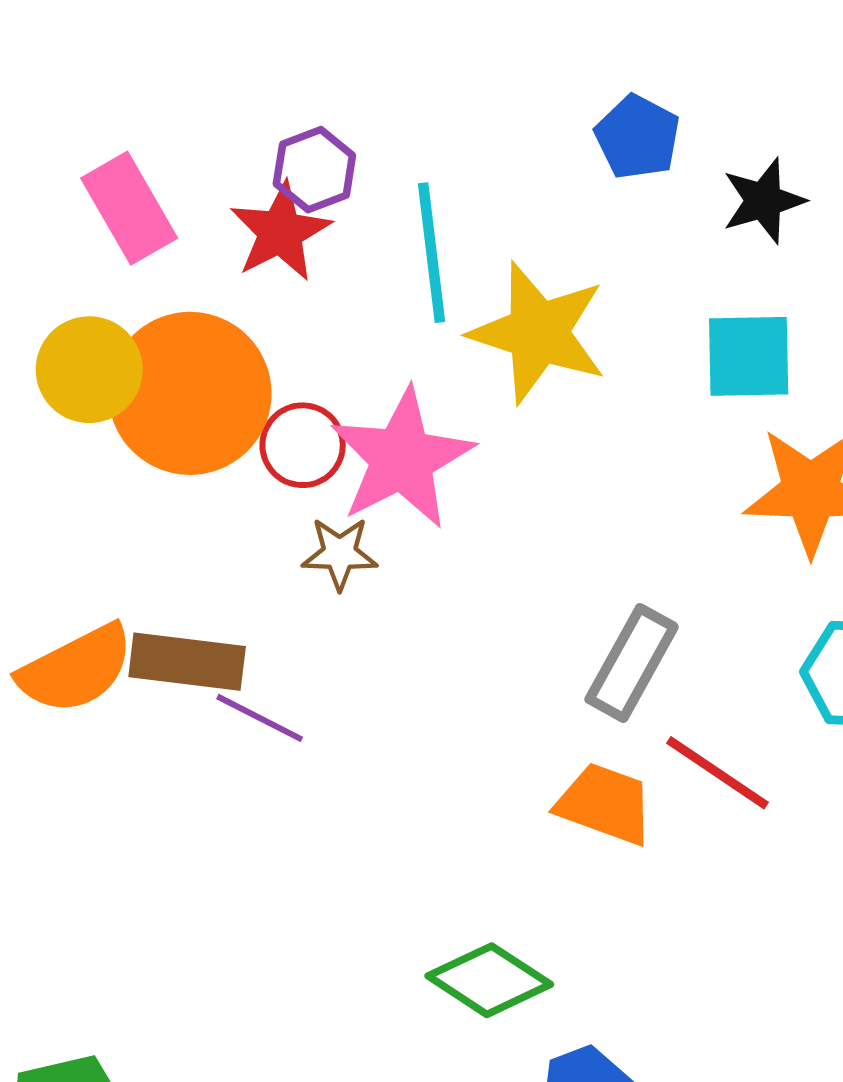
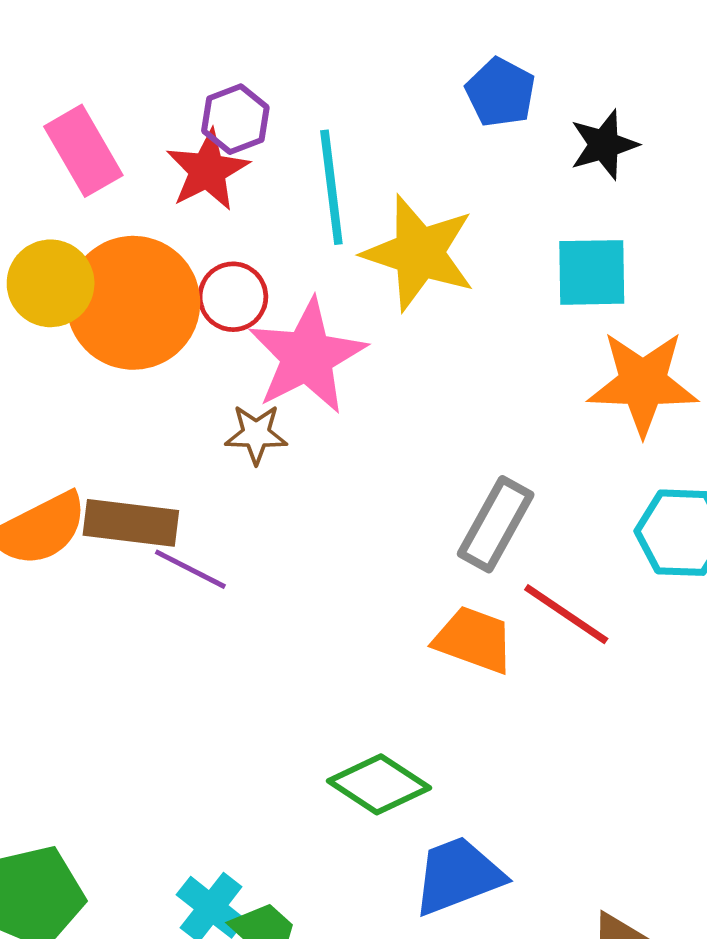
red circle: (303, 445) -> (233, 297), moved

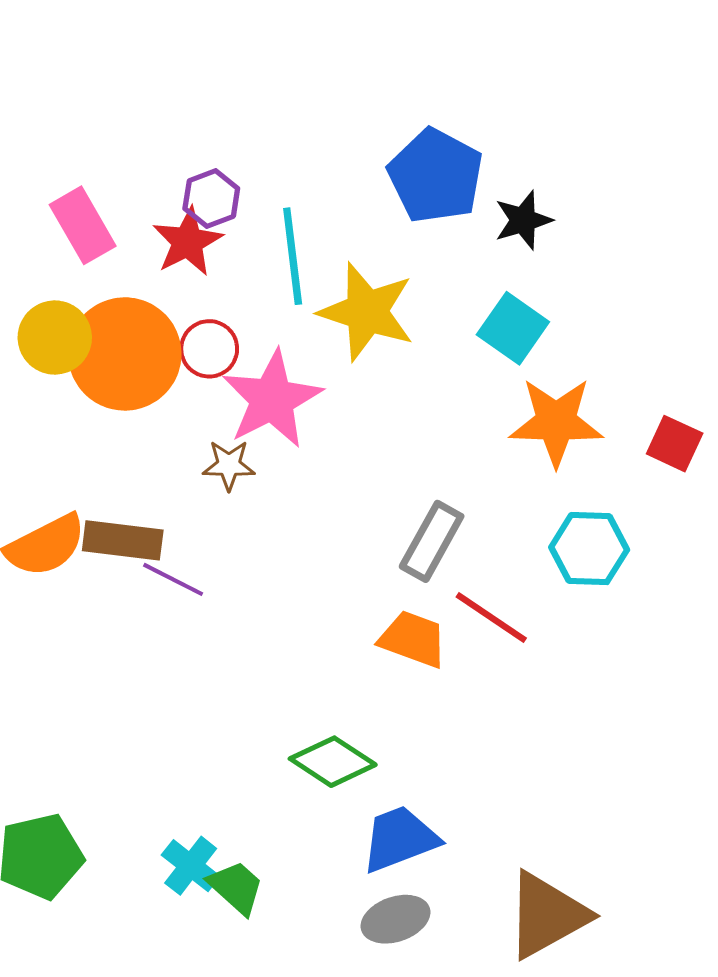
blue pentagon: (501, 92) -> (436, 176), size x1.6
cyan square: (592, 272) -> (513, 328), turned 36

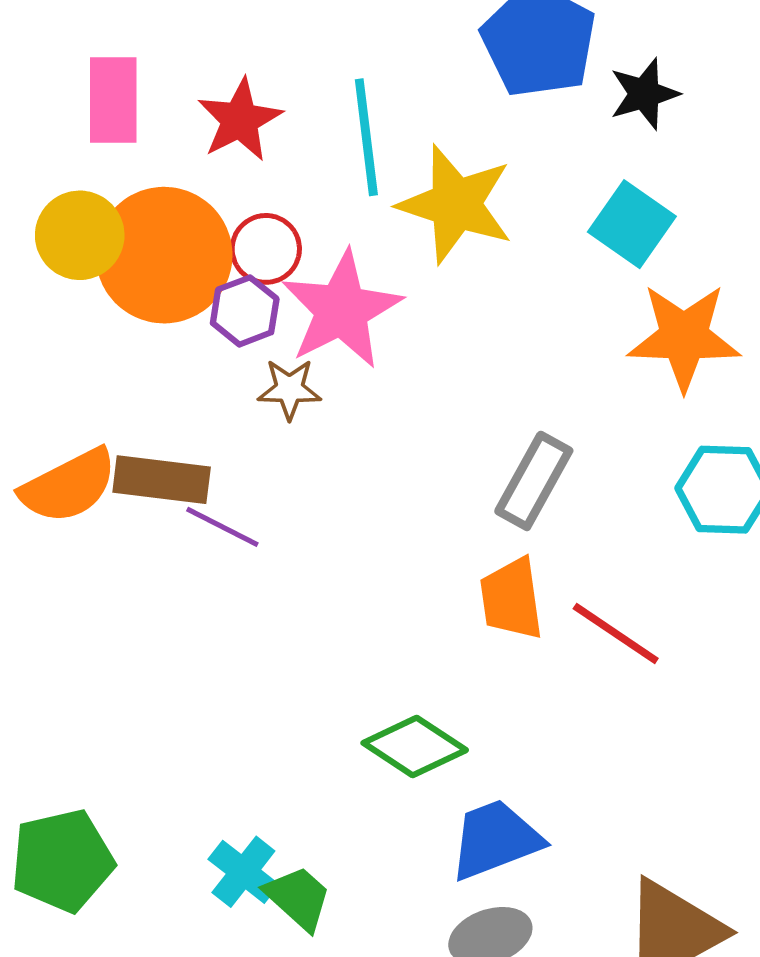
purple hexagon: (211, 199) -> (245, 311), moved
pink rectangle: (83, 225) -> (113, 100), turned 30
red line: (491, 618) -> (616, 634), moved
orange trapezoid: (413, 639) -> (511, 599), turned -118

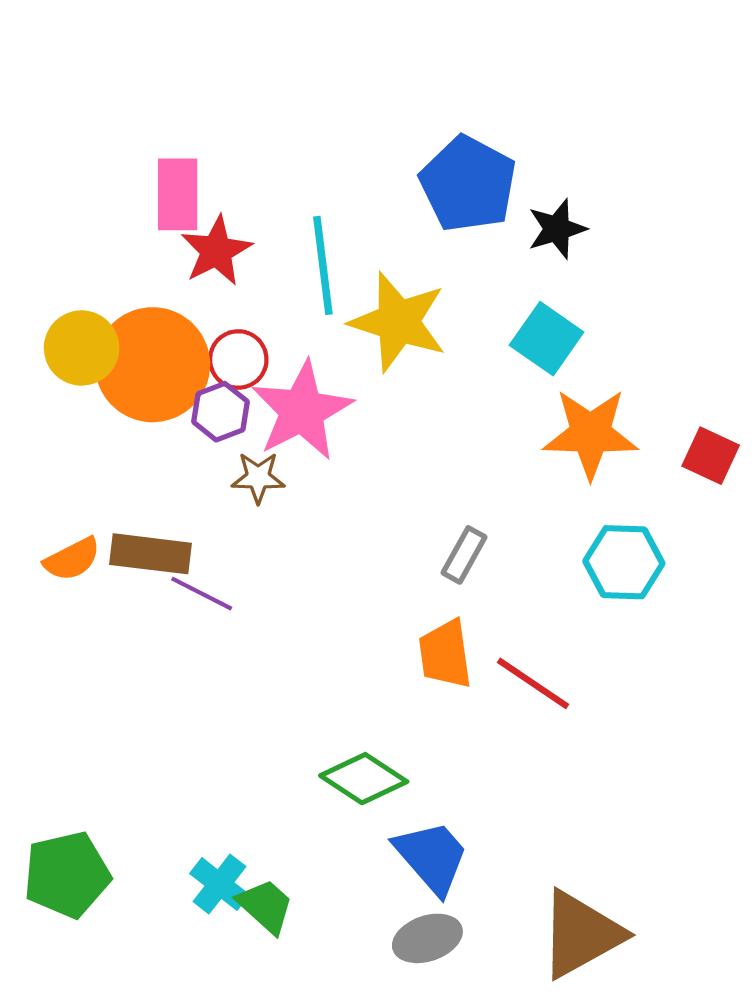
pink rectangle: (113, 100) -> (178, 194), moved
gray rectangle: (534, 481) -> (464, 555), size x0.7
orange semicircle: (69, 486) -> (72, 559), size x0.7
blue trapezoid: (495, 840) -> (432, 857), turned 70

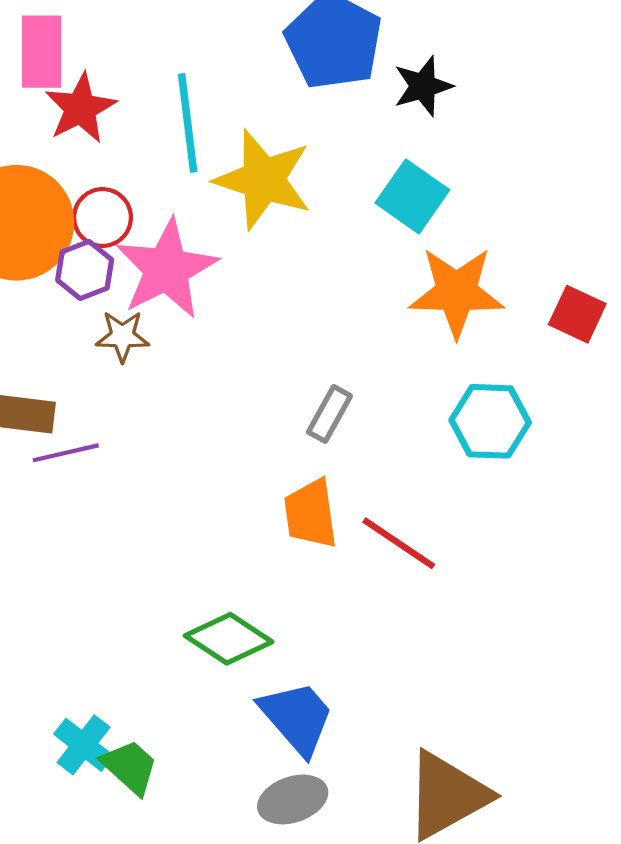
purple line: (202, 594) -> (66, 453), turned -40

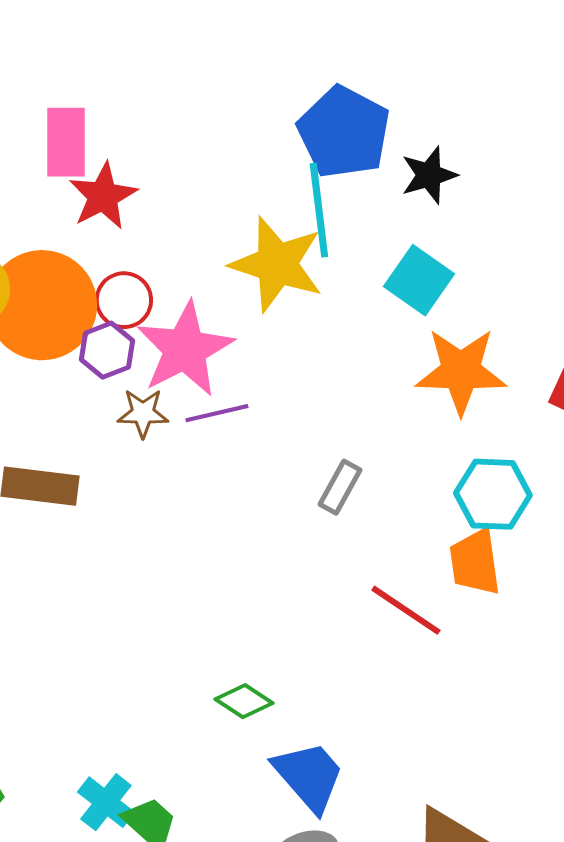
cyan line: (188, 123) -> (319, 210), moved
purple line: (66, 453) -> (217, 413), moved
orange trapezoid: (311, 514) -> (475, 562), moved
green diamond: (229, 639) -> (244, 701), size x0.7

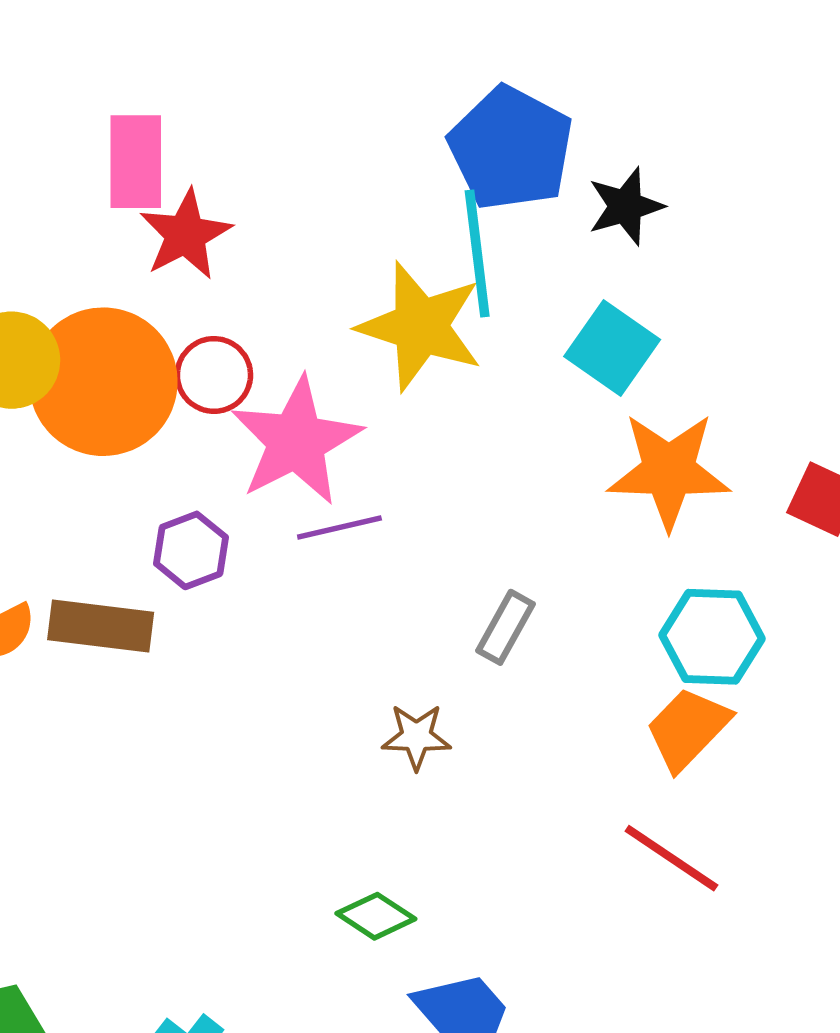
purple hexagon: (107, 350) -> (191, 550), moved
brown star: (143, 413) -> (416, 737), moved
orange trapezoid: (475, 562) -> (688, 729), turned 52
red line: (406, 610) -> (671, 858), moved

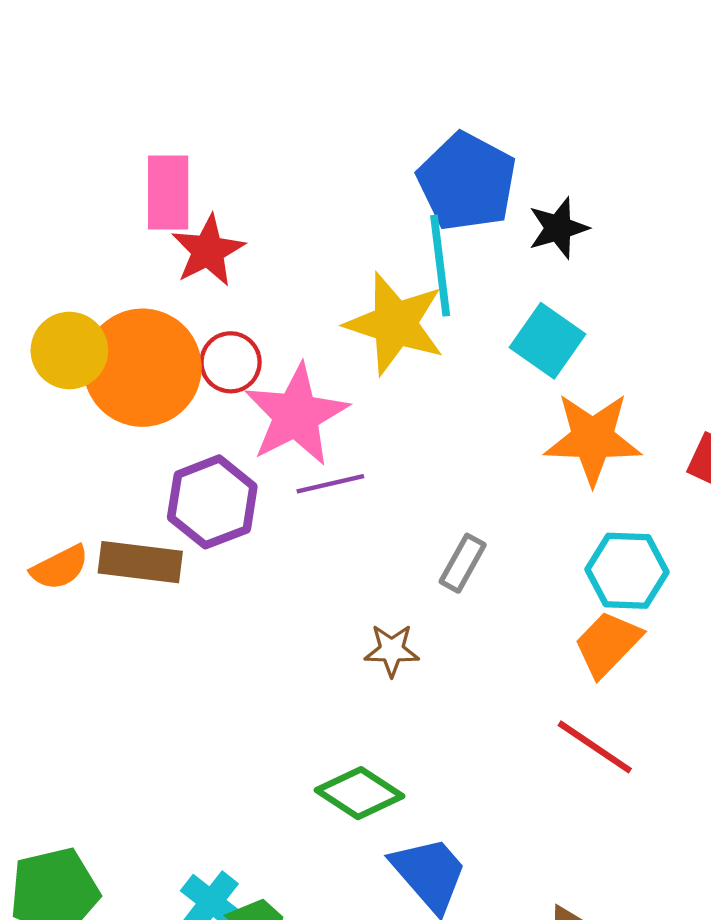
purple hexagon: (191, 550) -> (212, 502), size x1.5
green diamond: (376, 916) -> (359, 793), size x1.4

